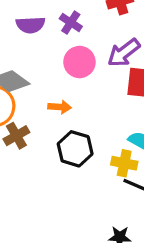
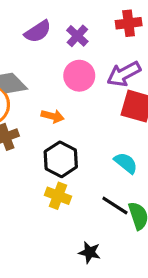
purple semicircle: (30, 25) -> (38, 31), turned -40
yellow cross: (124, 163) -> (58, 196), moved

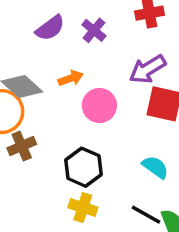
pink circle: (79, 76) -> (99, 105), moved
orange arrow: (53, 116) -> (71, 78), moved, turned -30

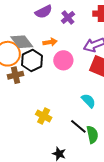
black hexagon: (84, 167) -> (32, 61), moved

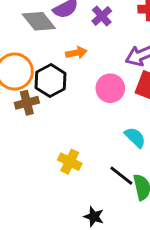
gray diamond: (22, 42) -> (39, 21), moved
pink circle: (63, 60) -> (110, 88), moved

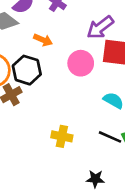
orange arrow: (76, 53) -> (43, 40), turned 48

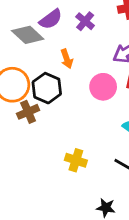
orange arrow: (43, 40) -> (67, 59), turned 42

